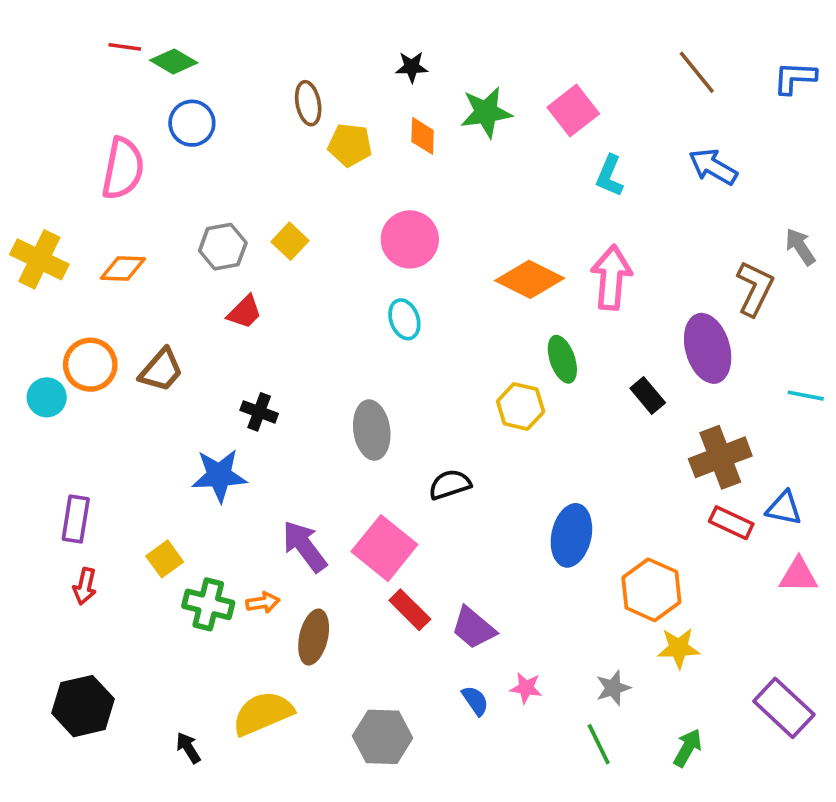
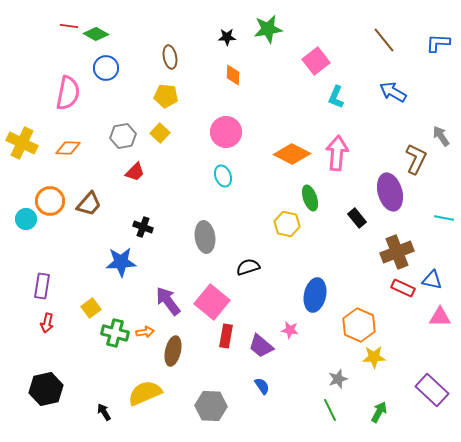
green star: (486, 112) -> (268, 29), moved
yellow pentagon: (350, 145) -> (166, 96), moved
red rectangle: (410, 610) -> (226, 336), turned 55
pink star: (526, 688) -> (290, 330), moved

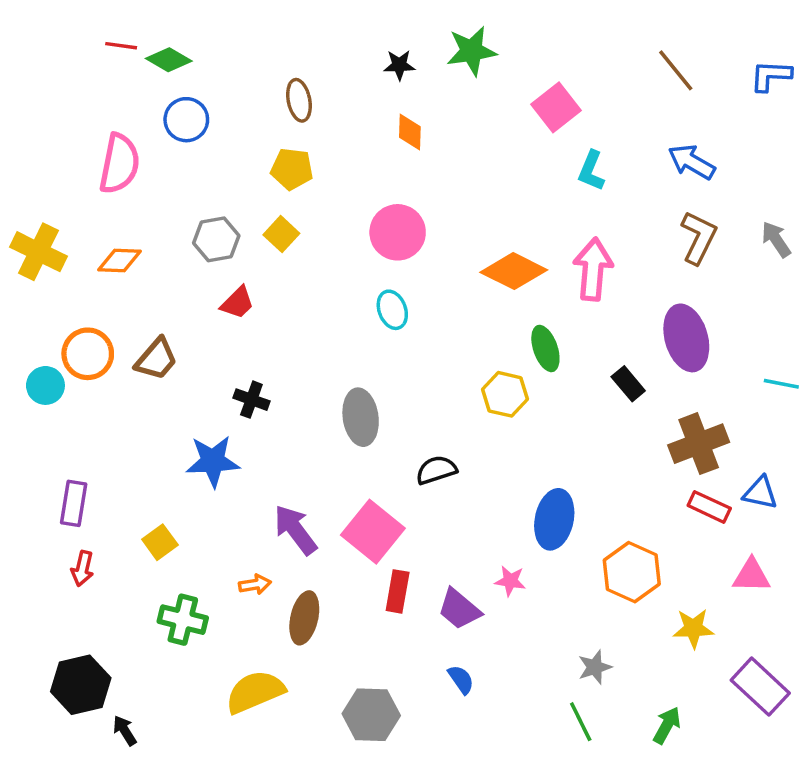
brown L-shape: (416, 159) -> (699, 238), moved
pink triangle: (440, 317) -> (751, 576), moved
green cross: (115, 333) -> (183, 620), moved
yellow star: (374, 357) -> (693, 628), moved
black arrow: (104, 412) -> (125, 731), moved

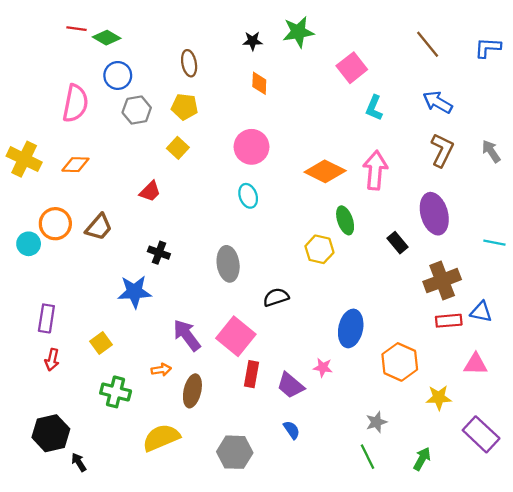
gray hexagon: (216, 239) -> (137, 110), moved
red rectangle: (709, 507) -> (449, 321), turned -30

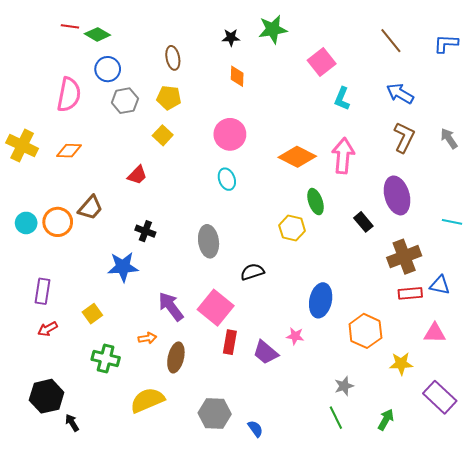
orange circle: (55, 224) -> (58, 222), moved
red arrow: (52, 360) -> (48, 329), turned 48
blue semicircle: (292, 430) -> (255, 429), moved

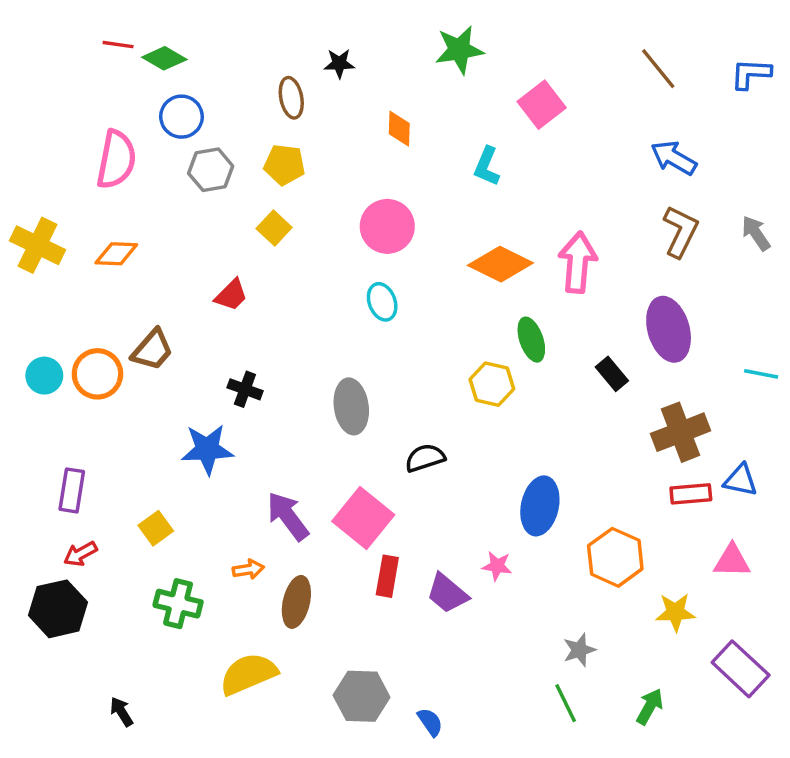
black star: (231, 38) -> (339, 63), moved
cyan L-shape: (342, 99) -> (487, 166), moved
black hexagon: (47, 396) -> (58, 609), moved

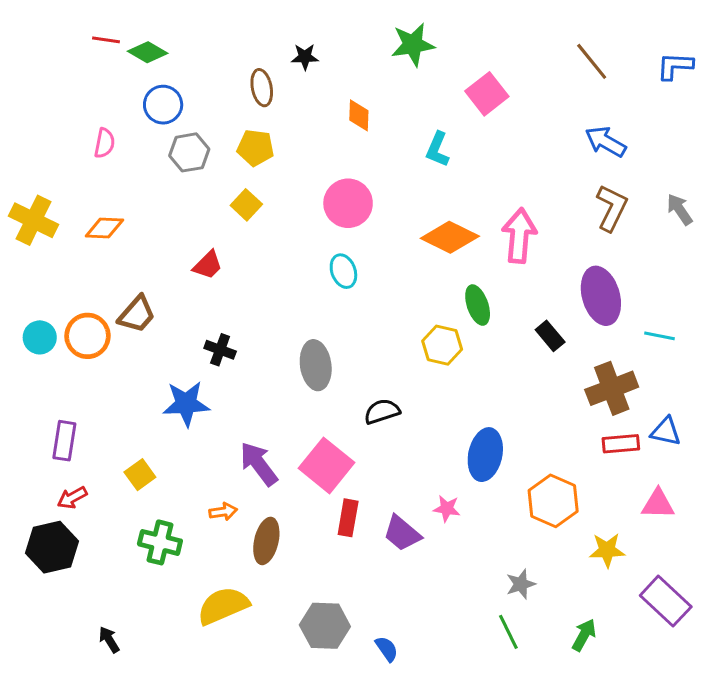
pink semicircle: (116, 159) -> (104, 143), size x0.6
cyan line: (761, 374) -> (660, 336), moved

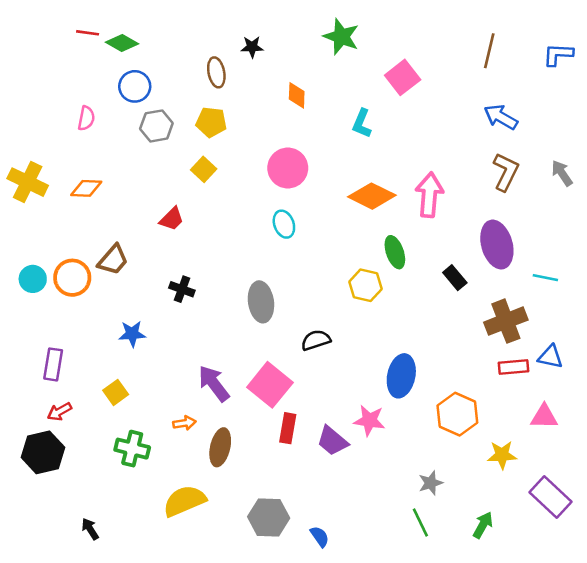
green star: (413, 44) -> (341, 37), turned 30
brown line: (592, 61) -> (489, 51), turned 52
blue star: (186, 404) -> (132, 334), moved, size x0.7
pink star: (447, 509) -> (369, 420), size x1.4

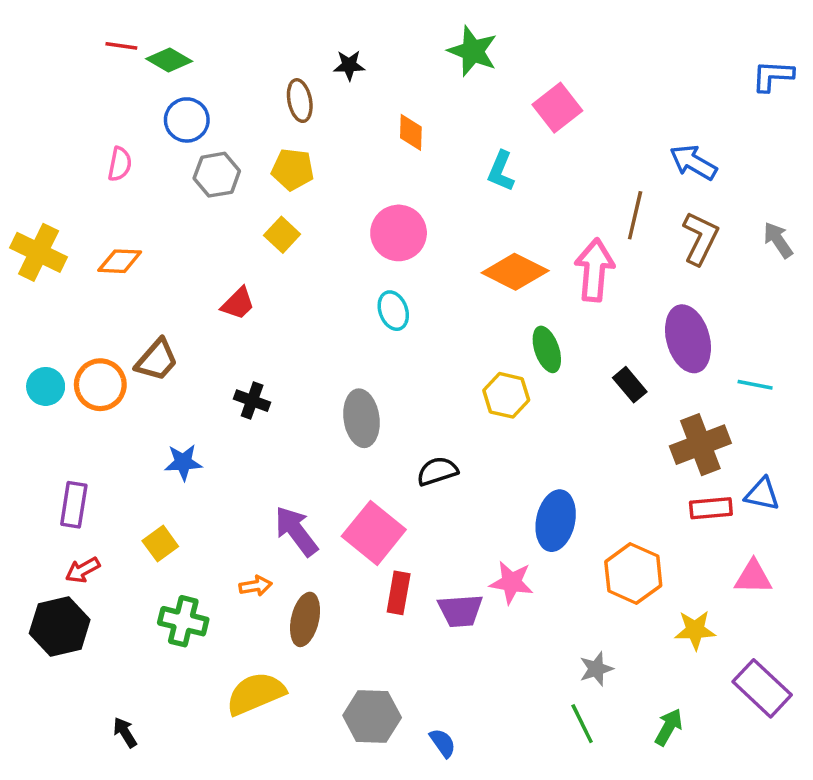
brown line: (489, 51) -> (635, 215), moved
purple trapezoid: (332, 441) -> (460, 611), turned -44

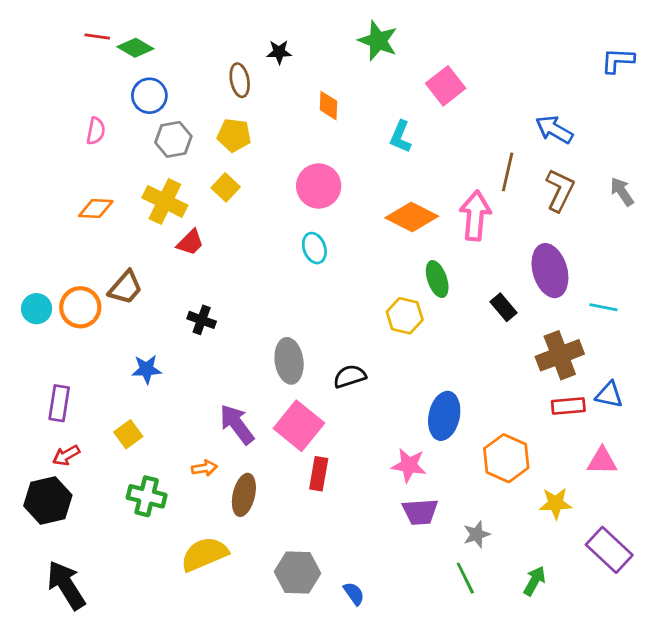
yellow cross: (39, 252) -> (165, 201), moved
gray ellipse: (361, 418) -> (289, 361), moved
purple trapezoid: (460, 611) -> (420, 512), moved
black arrow: (125, 732) -> (66, 585), moved, size x2.0

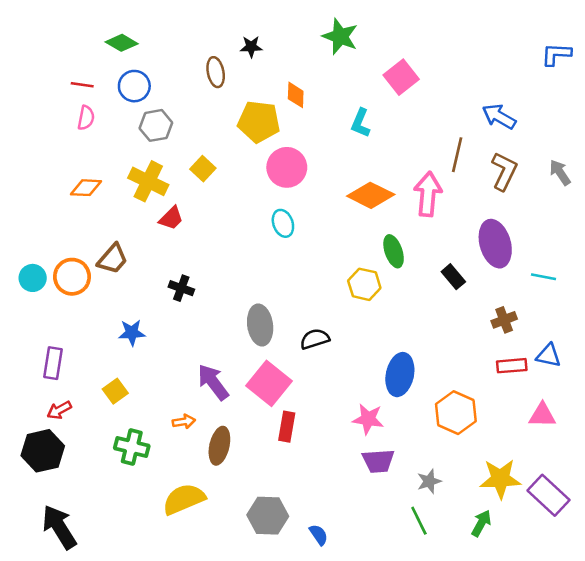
red line: (97, 36) -> (82, 85), moved
yellow pentagon: (234, 135) -> (259, 122), moved, size x1.4
brown cross: (560, 355) -> (504, 320), size x0.6
yellow star: (556, 503) -> (500, 479), moved, size x1.4

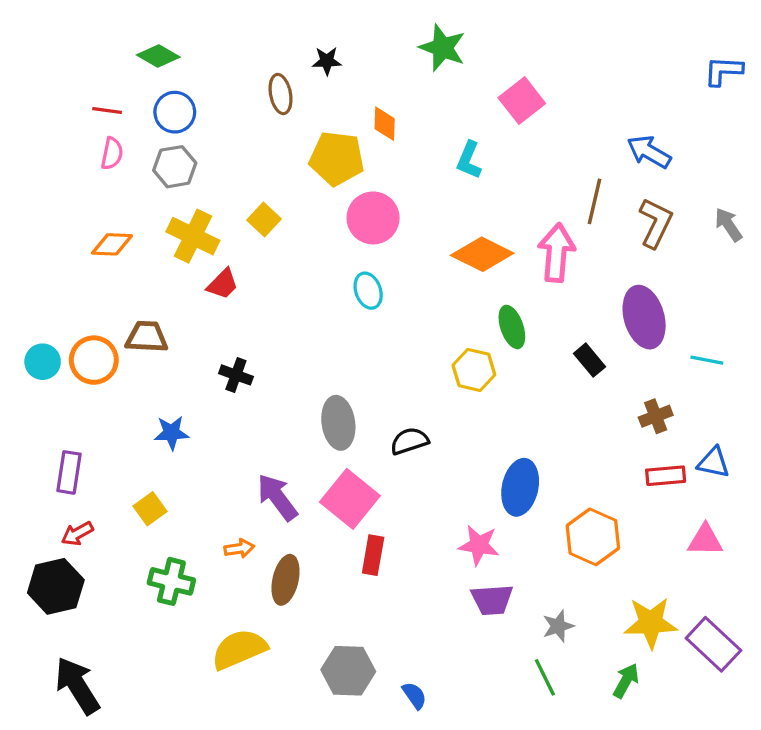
gray hexagon: (156, 125) -> (175, 167), moved
brown trapezoid: (113, 259) -> (147, 337), turned -128

